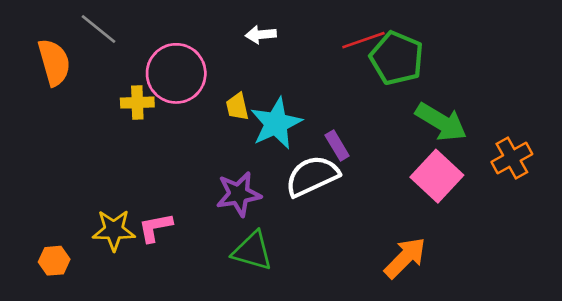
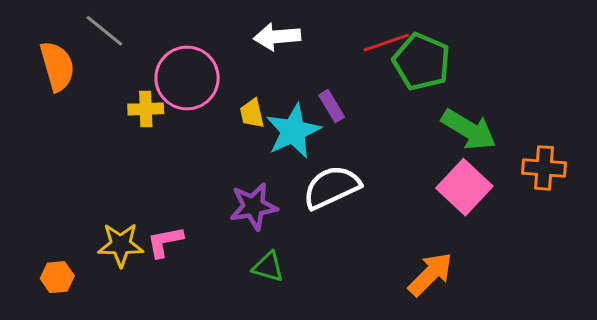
white arrow: (261, 35) -> (277, 37), size x1.4
purple rectangle: (337, 146) -> (332, 106), moved
orange cross: (512, 158) -> (544, 168), turned 33
green triangle: (252, 251) -> (268, 267), size x0.7

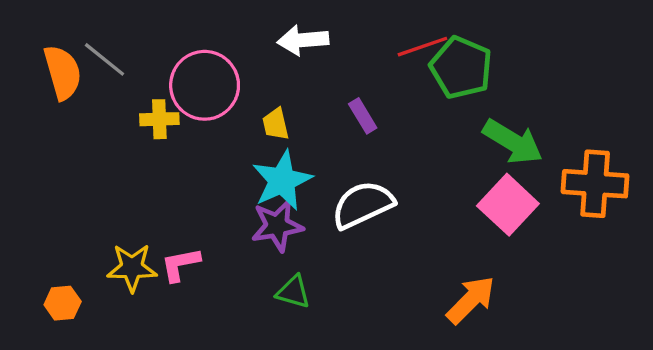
gray line: (104, 31) -> (105, 59), moved
cyan star: (293, 131) -> (282, 181), moved
orange cross: (544, 168) -> (595, 184), size x1.4

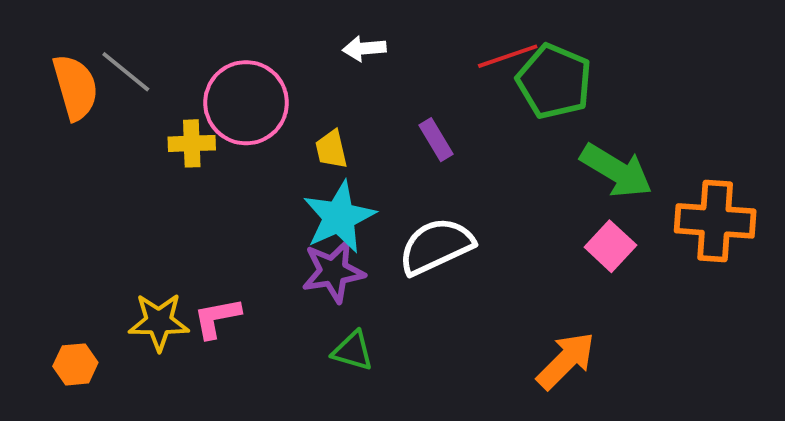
white arrow: (303, 40) -> (364, 48), size x0.7
pink square: (508, 205) -> (610, 246), size x0.7

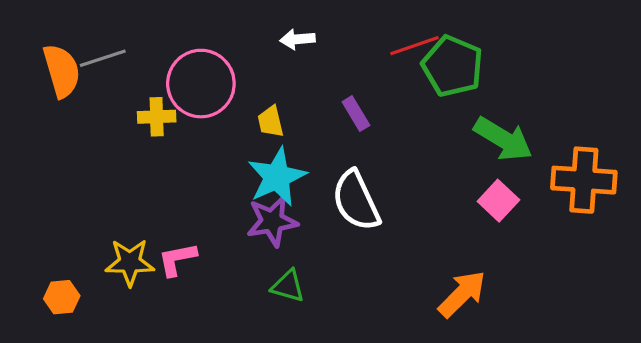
gray line: (126, 72) -> (103, 58), turned -57
white semicircle: (436, 246) -> (356, 201), turned -90

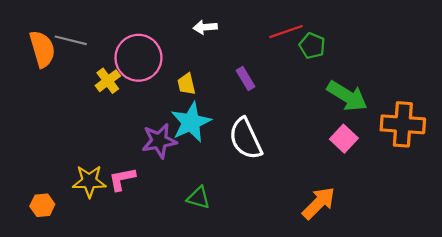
gray line: (103, 58) -> (71, 40), turned 32
green pentagon: (453, 66) -> (312, 46), size x0.6
yellow cross: (157, 117) -> (108, 81), turned -35
purple star: (272, 221) -> (159, 141), moved

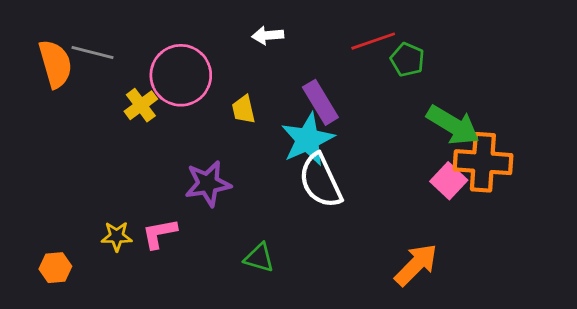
purple rectangle: (246, 79) -> (320, 102), size x1.4
cyan star: (191, 122) -> (308, 139), moved
orange cross: (403, 124) -> (483, 162), moved
yellow star: (89, 181) -> (117, 236), size x0.7

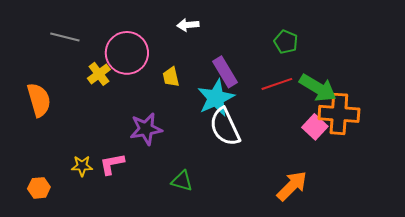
red line: (373, 41) -> (277, 84), moved
orange semicircle: (55, 64) -> (39, 100), moved

